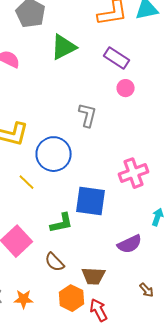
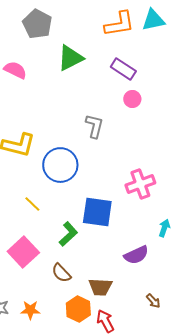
yellow line: (27, 182) -> (32, 204), moved
green L-shape: (62, 223) -> (68, 234), turned -30

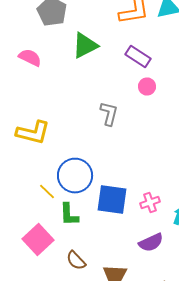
blue circle: (60, 165) -> (75, 176), moved
pink cross: (140, 184) -> (150, 202), moved, size x0.7
green L-shape: (68, 234) -> (69, 214), moved, turned 130

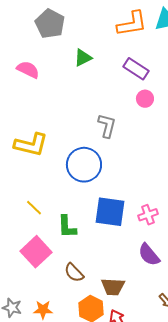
green triangle: (85, 46) -> (83, 58), size x0.7
blue circle: (75, 176) -> (84, 165), moved
yellow line: (47, 192) -> (34, 208), moved
purple semicircle: (151, 242) -> (149, 255), turned 75

